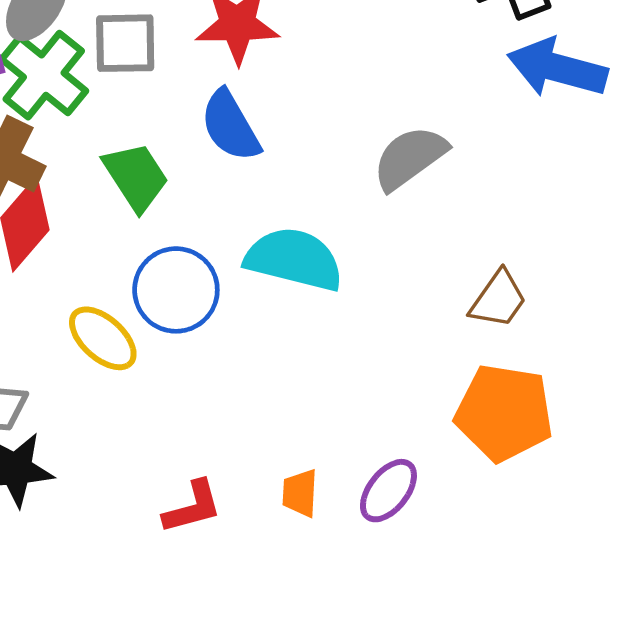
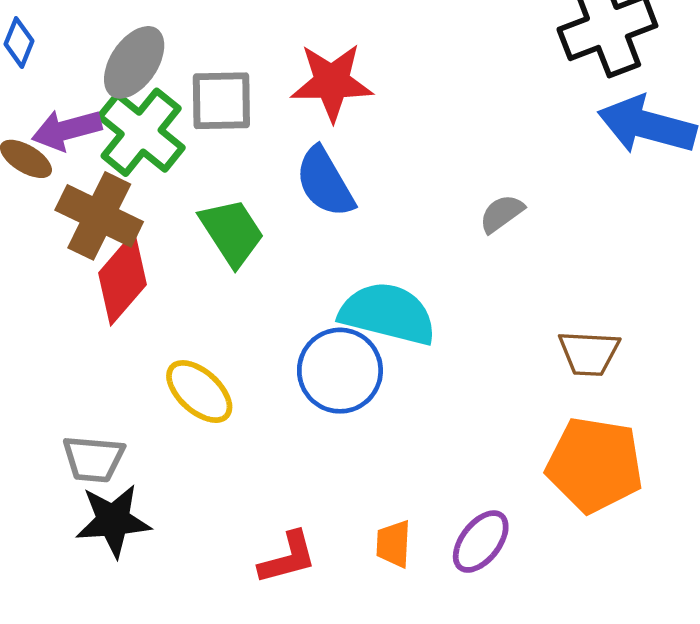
gray semicircle: (410, 158) -> (502, 214), size x0.6
blue circle: (176, 290) -> (340, 371), moved
brown trapezoid: (498, 299) -> (589, 353), turned 58

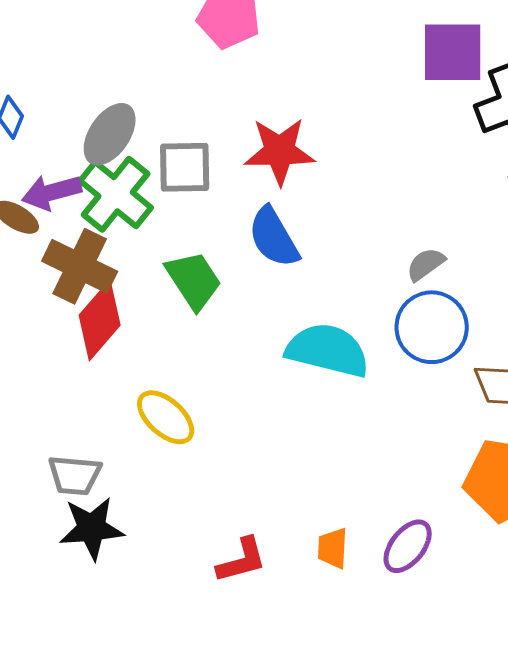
blue circle: (340, 371) -> (432, 327), moved

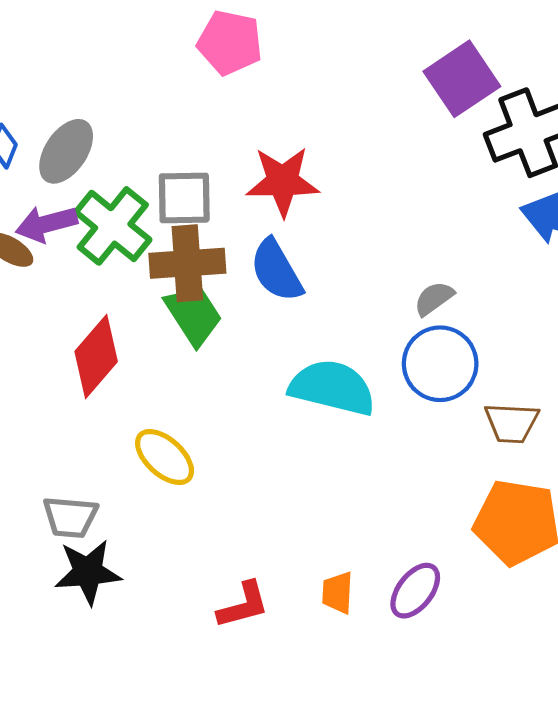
purple square: (453, 52) -> (462, 79), turned -34
gray ellipse: (110, 134) -> (66, 151), moved
brown cross: (80, 266) -> (187, 263), moved, turned -30

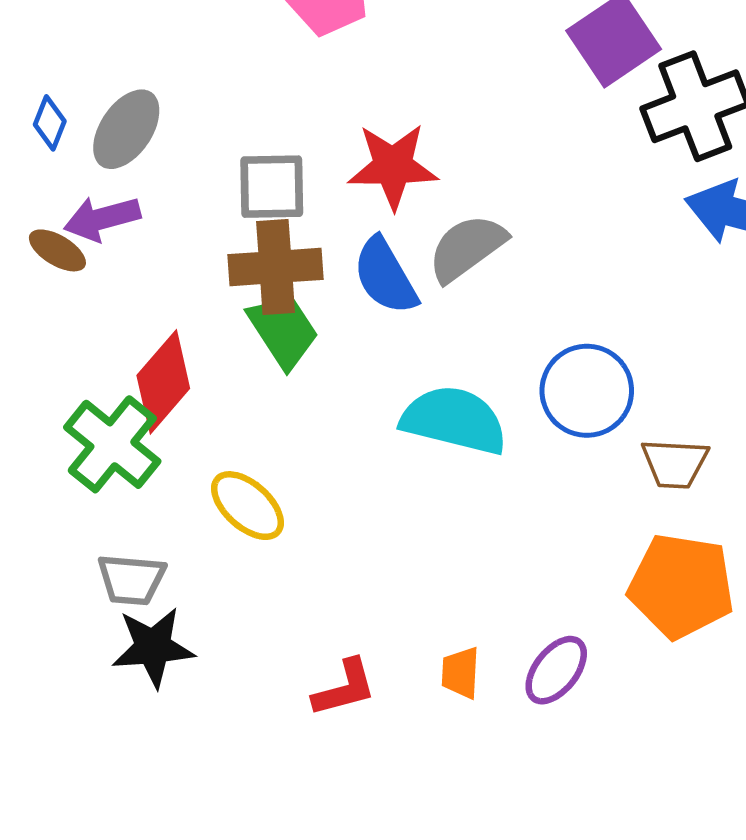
green cross: (113, 226) -> (112, 444), moved
gray semicircle: (434, 298) -> (467, 248), moved, size x1.6

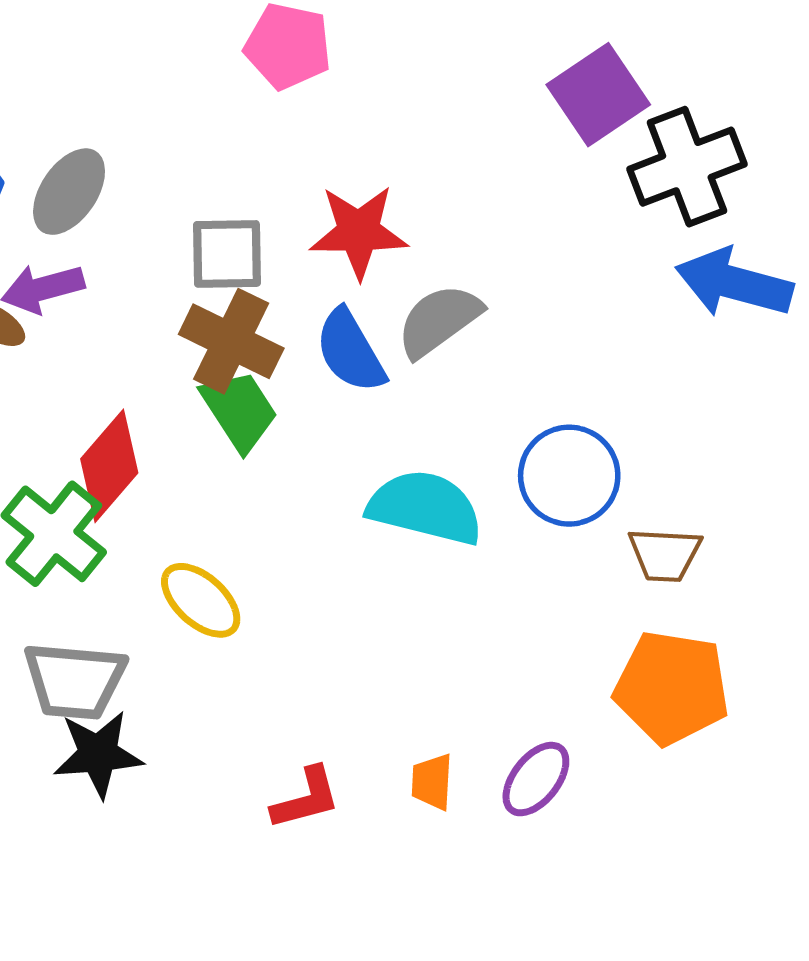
brown cross: (276, 267) -> (231, 341), turned 30
gray trapezoid: (131, 580) -> (75, 681), size x1.4

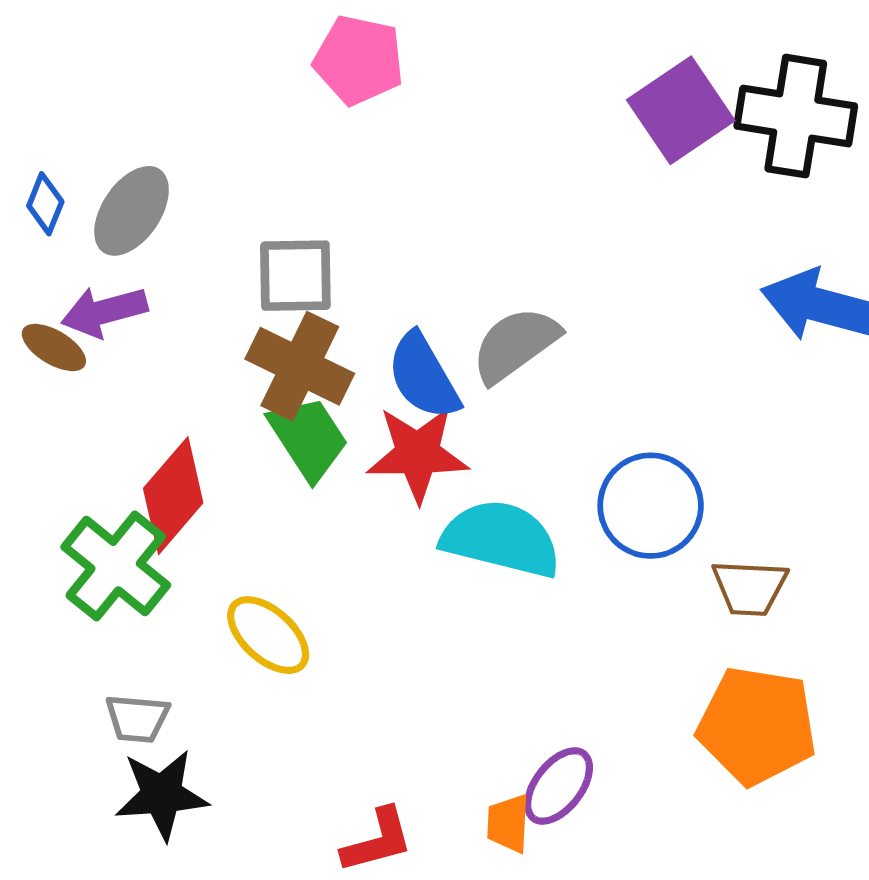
black cross: (687, 167) -> (796, 116), moved, turned 30
red star: (359, 232) -> (418, 454), moved
gray trapezoid: (75, 681) -> (137, 718), size x0.6
purple ellipse: (536, 779) -> (559, 786), moved

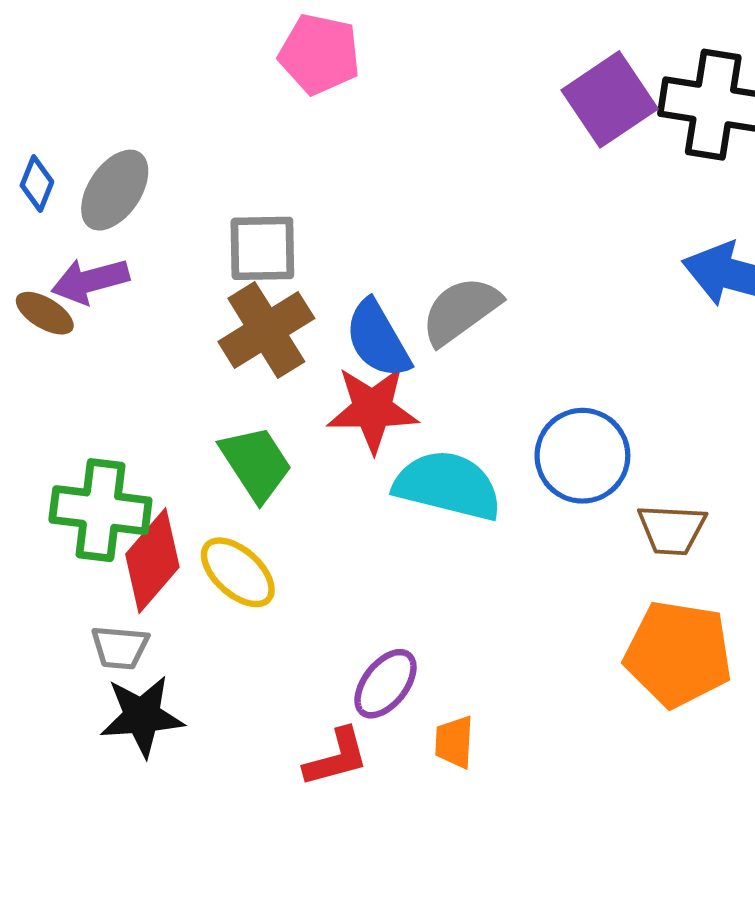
brown cross: (300, 366) -> (266, 330), turned 32
green trapezoid: (308, 438) -> (256, 463), moved
red diamond: (173, 496) -> (152, 561), moved
green cross: (116, 566) -> (100, 510), turned -32
purple ellipse: (559, 786) -> (385, 684), moved

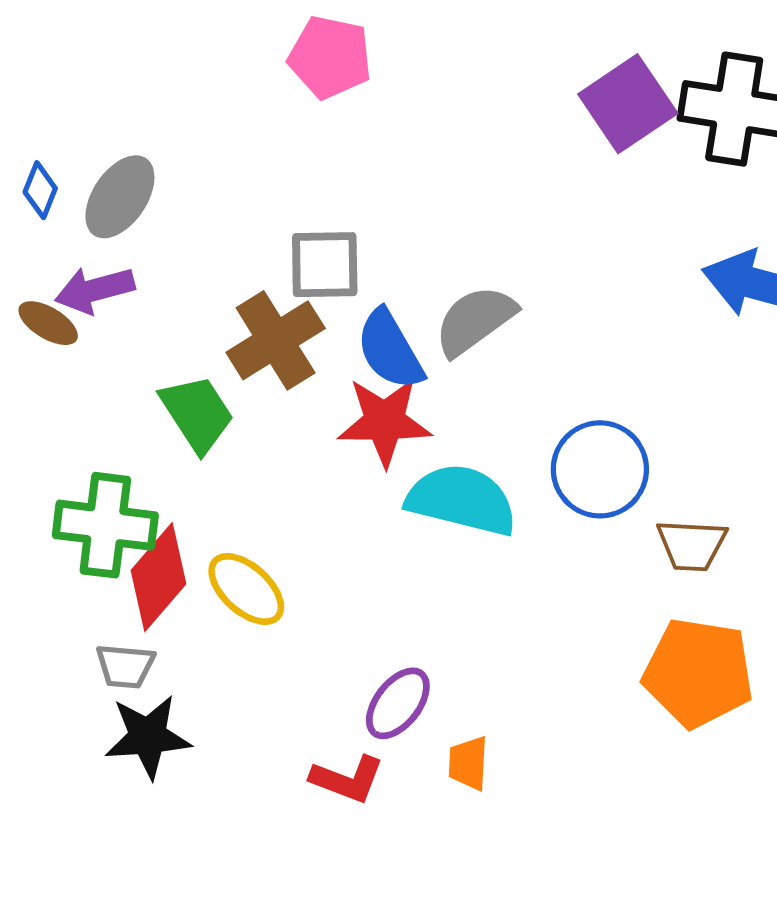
gray square: (262, 248) -> (325, 265), moved
green trapezoid: (256, 463) -> (197, 414), moved
red L-shape: (336, 758) -> (347, 779), turned 36

